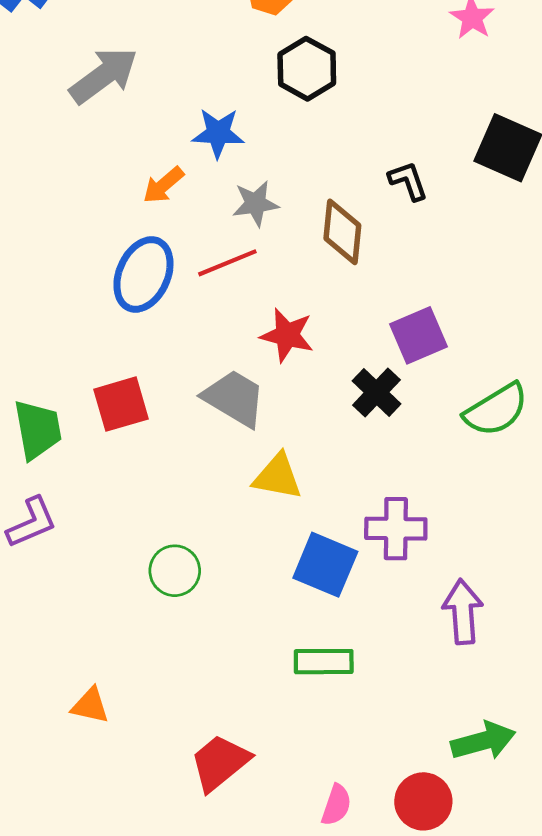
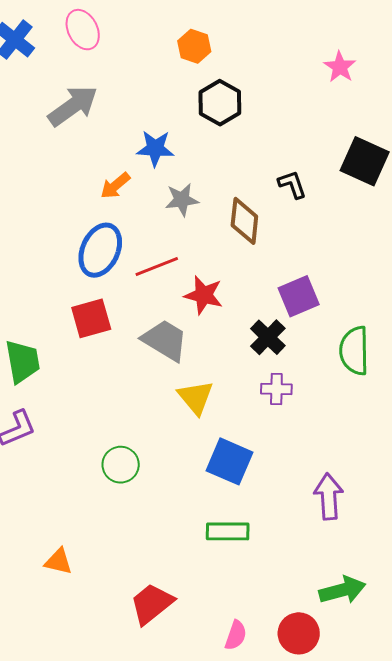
red line: (227, 263) -> (157, 266), moved
red square: (121, 404) -> (91, 318), moved
green semicircle: (496, 410) -> (354, 351), turned 120
yellow triangle: (278, 477) -> (196, 397), turned 39
purple cross: (396, 529) -> (276, 389), moved, size x0.7

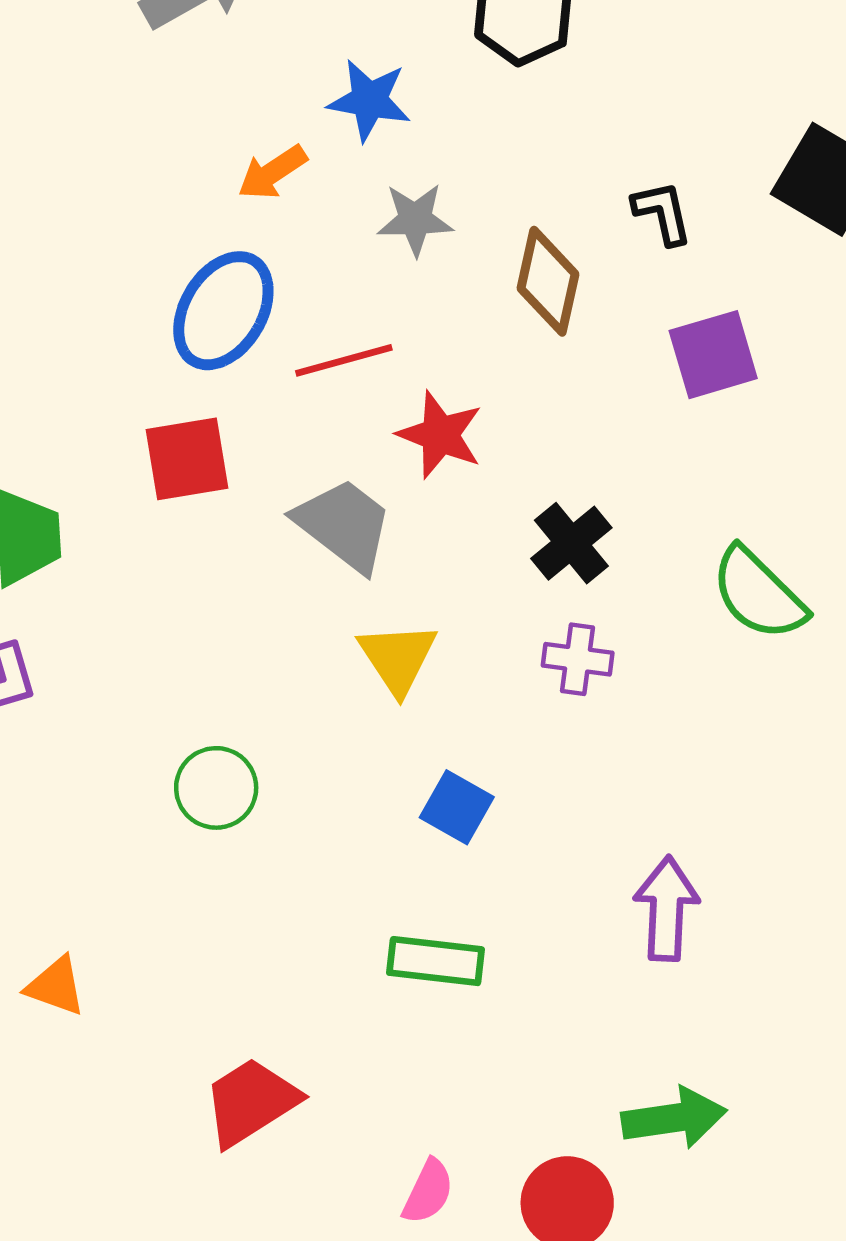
purple square: (299, 296) -> (713, 355), moved
green semicircle: (354, 351) -> (758, 594), turned -51
blue square: (230, 461) -> (457, 807), size x0.7

